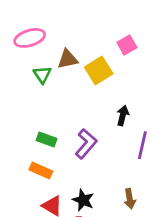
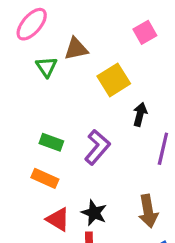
pink ellipse: (30, 38) -> (32, 24), turned -32
yellow square: (99, 70) -> (114, 80), moved
brown arrow: (130, 199) -> (148, 211), size x1.4

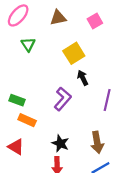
brown triangle: (76, 49) -> (58, 18), moved
black arrow: (140, 114) -> (83, 78), moved, turned -40
green rectangle: (51, 142) -> (17, 100), moved
red triangle: (58, 219) -> (16, 147), moved

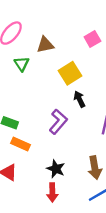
brown triangle: (58, 18) -> (45, 45), moved

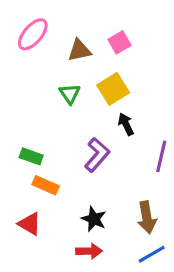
pink square: (92, 39) -> (119, 42), moved
green triangle: (22, 64) -> (70, 94), moved
red arrow: (52, 192) -> (89, 251), turned -90

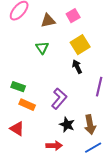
yellow square: (113, 89) -> (80, 45), moved
purple L-shape: (97, 155) -> (59, 99), moved
black star: (94, 219) -> (67, 125), moved

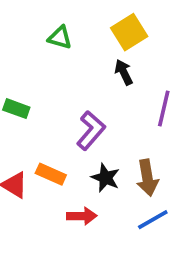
green triangle: (42, 48) -> (60, 38), turned -40
orange rectangle: (27, 105) -> (51, 174), moved

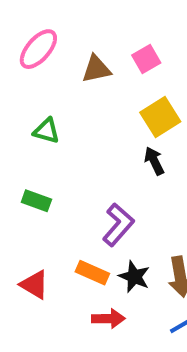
green triangle: (60, 38) -> (46, 131), moved
orange rectangle: (51, 174) -> (92, 273), moved

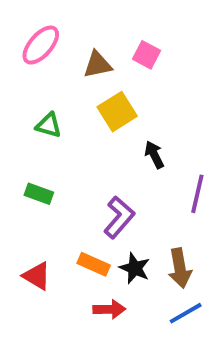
pink square: (146, 59) -> (146, 55), turned -32
yellow square: (160, 117) -> (117, 112), moved

